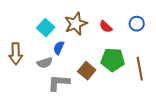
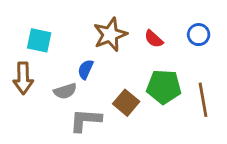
cyan square: (46, 28) -> (39, 40), moved, turned -30

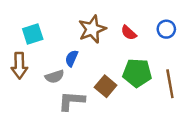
cyan square: (39, 40) -> (33, 34), turned -30

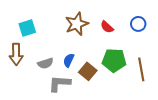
blue semicircle: (72, 58) -> (69, 60), moved

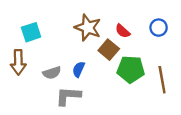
brown star: (77, 24) -> (88, 28), turned -30
brown square: (88, 71) -> (109, 50), moved

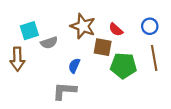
brown square: (109, 50) -> (103, 47), turned -30
gray semicircle: (52, 73) -> (49, 43), moved
brown line: (162, 80) -> (154, 58), moved

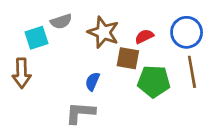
blue circle: (150, 26) -> (187, 32), size x1.5
red semicircle: (116, 30) -> (144, 36), turned 112
gray semicircle: (49, 43) -> (61, 21), moved

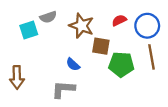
red semicircle: (144, 36) -> (119, 20), moved
brown arrow: (22, 73) -> (17, 77), moved
blue semicircle: (92, 81) -> (73, 64), turned -72

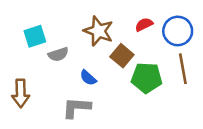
gray semicircle: (48, 17) -> (58, 54), moved
brown square: (101, 46) -> (122, 56), turned 30

